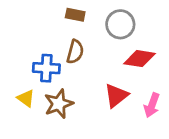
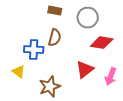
brown star: (59, 104) -> (50, 87), moved

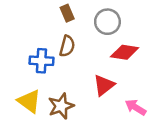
brown rectangle: (55, 11) -> (67, 13), turned 56
yellow triangle: (19, 72) -> (29, 101), moved, size x1.5
pink arrow: (111, 77) -> (136, 107), moved, turned 102

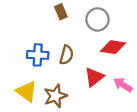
brown semicircle: (67, 46) -> (66, 55), moved
pink arrow: (136, 107) -> (123, 85), moved

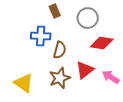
blue cross: (38, 55) -> (41, 36), moved
brown star: (55, 96) -> (60, 78), moved

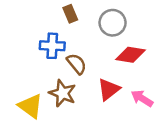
brown semicircle: (60, 50) -> (77, 64), turned -54
brown star: (60, 78) -> (63, 93), moved, turned -30

